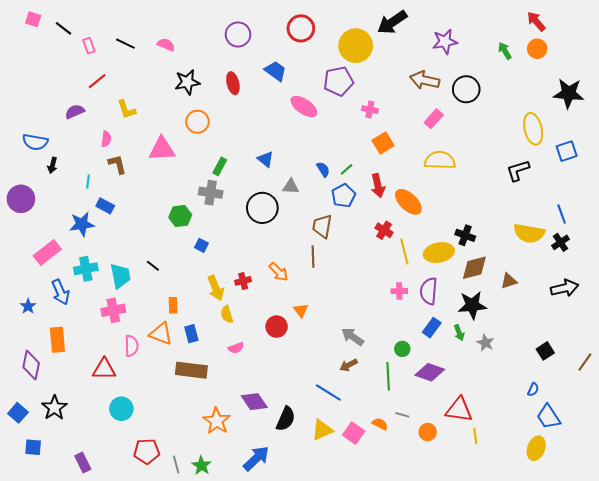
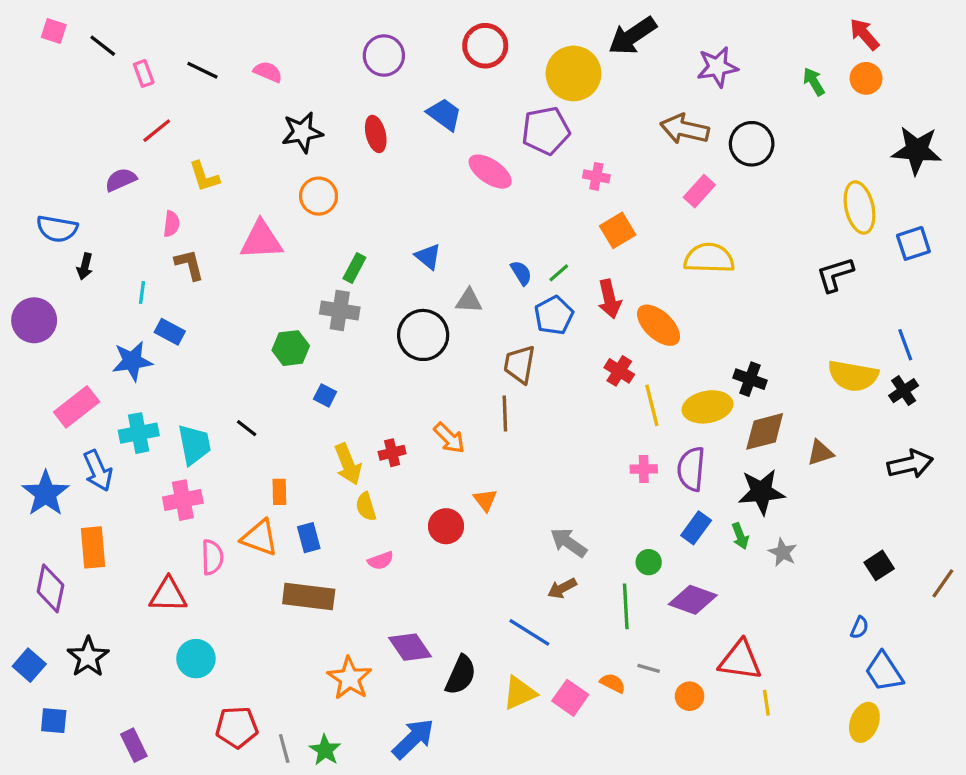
blue star: (28, 306) -> (46, 494), size x1.8

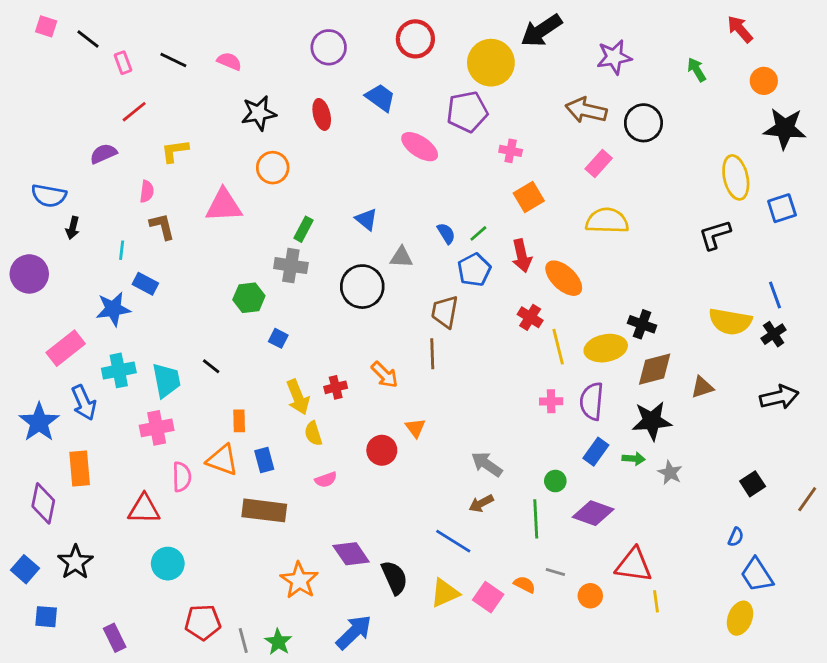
orange circle: (866, 78) -> (764, 81), moved
yellow L-shape: (204, 176) -> (175, 151), turned 100
green arrow: (740, 536) -> (634, 459), turned -65
black semicircle: (461, 675) -> (394, 578), turned -48

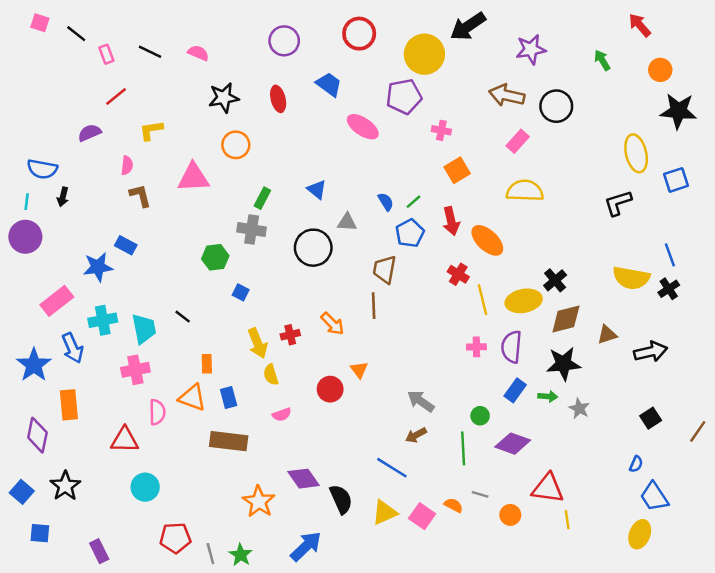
cyan line: (122, 250) -> (27, 202), moved
black cross: (642, 324) -> (555, 280), turned 30
black arrow: (779, 397) -> (651, 352), moved

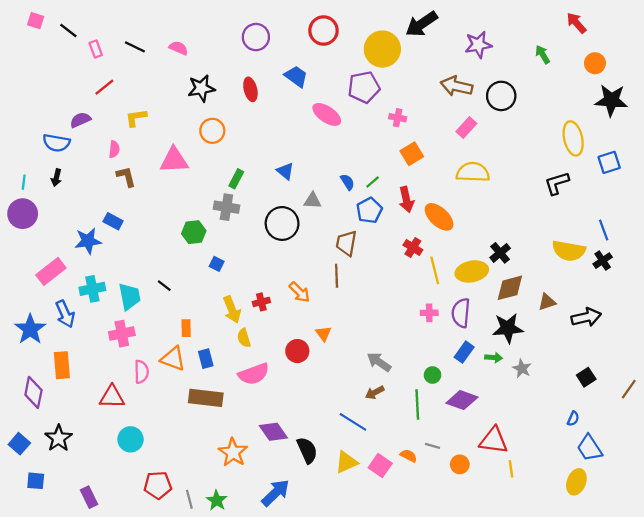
blue semicircle: (42, 169) -> (56, 143), moved
pink semicircle: (282, 415) -> (254, 374), size x1.8

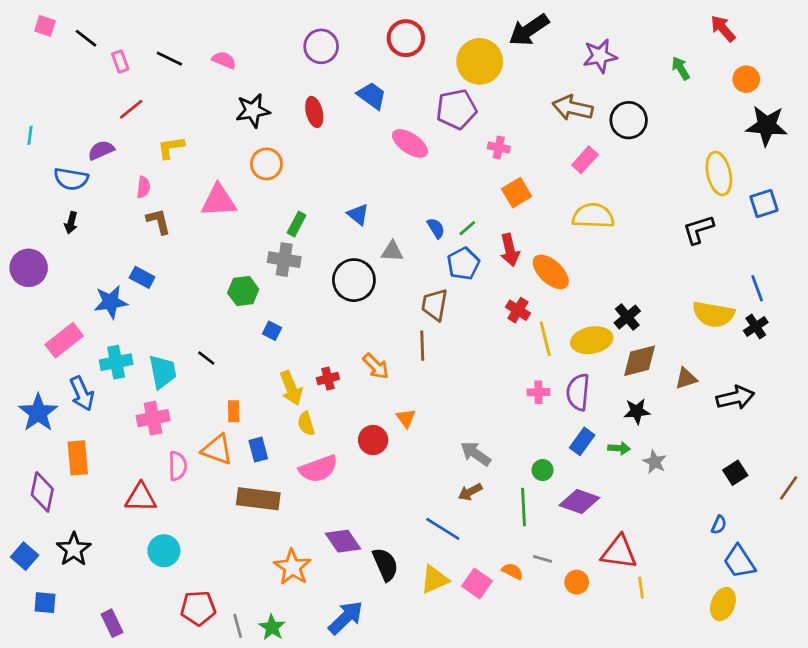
cyan line: (24, 182) -> (30, 135), moved
black star: (508, 328) -> (637, 411), size x0.7

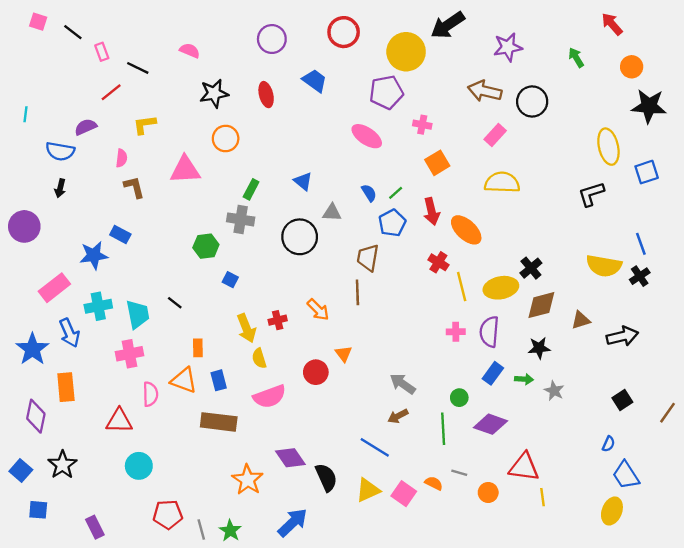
black line: (169, 59) -> (138, 68), moved
pink ellipse: (410, 143) -> (367, 136), moved

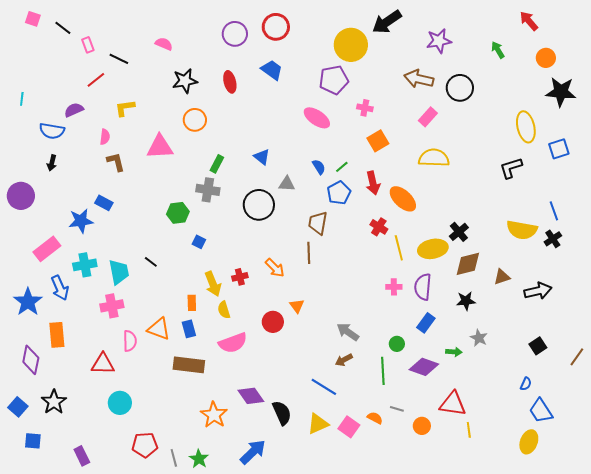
red circle: (344, 32) -> (276, 27), moved
orange rectangle: (198, 348) -> (192, 303), moved
green arrow: (524, 379) -> (454, 352), moved

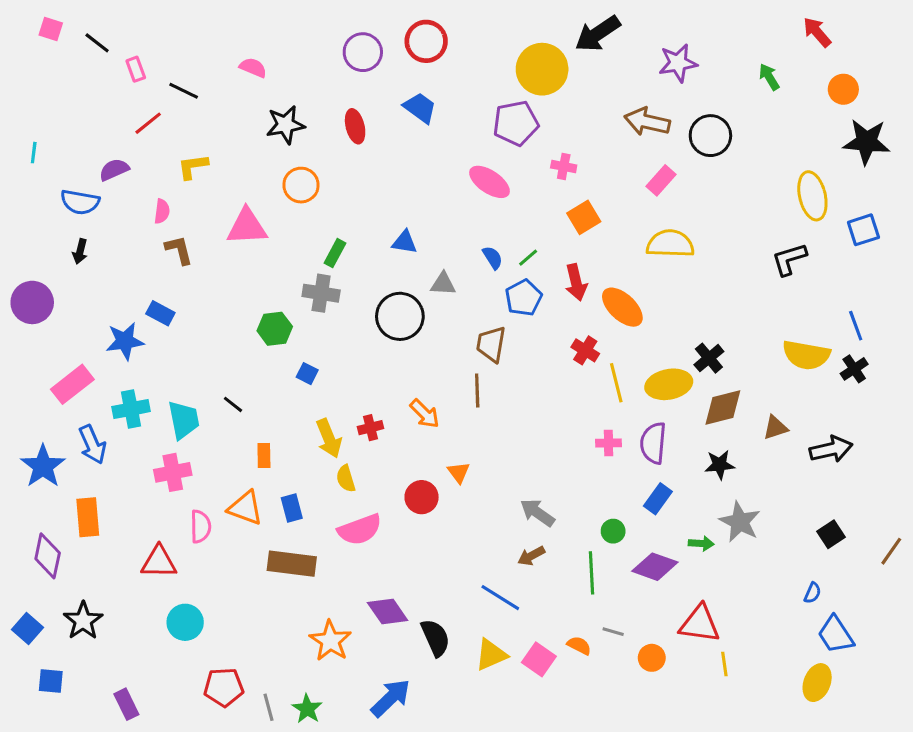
blue triangle: (262, 157) -> (405, 242), turned -30
orange rectangle: (192, 303) -> (264, 455), moved
gray star: (479, 338) -> (740, 522), size x1.5

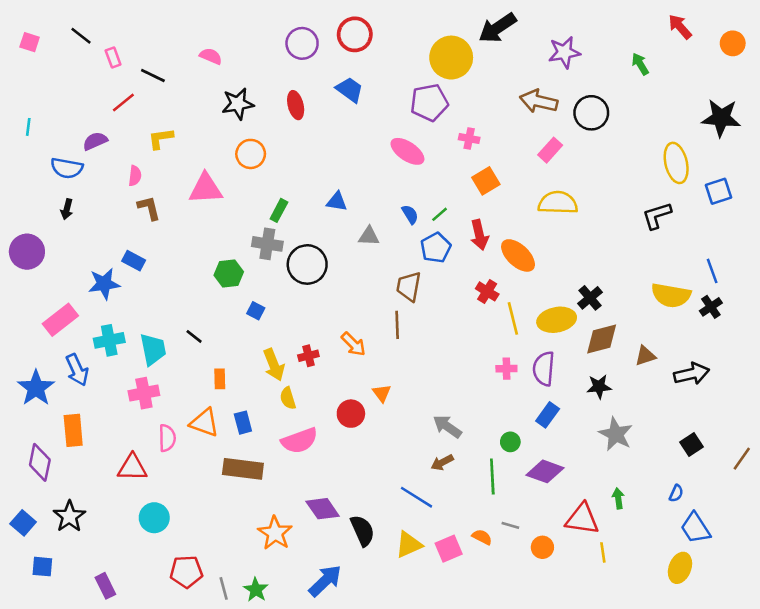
pink square: (51, 29) -> (30, 42), moved
orange circle: (843, 89) -> (733, 43), moved
black circle: (400, 316) -> (307, 264), moved
green arrow: (701, 543) -> (618, 498), moved, turned -102
pink square: (539, 659) -> (449, 549), turned 32

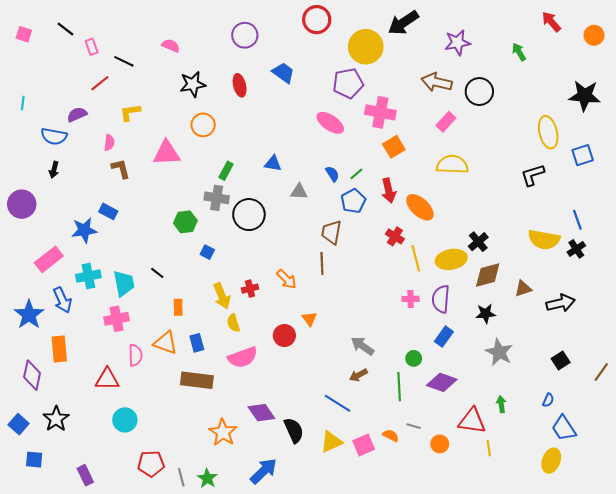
red circle: (355, 34) -> (317, 20), moved
pink cross: (469, 139) -> (380, 112), size x1.8

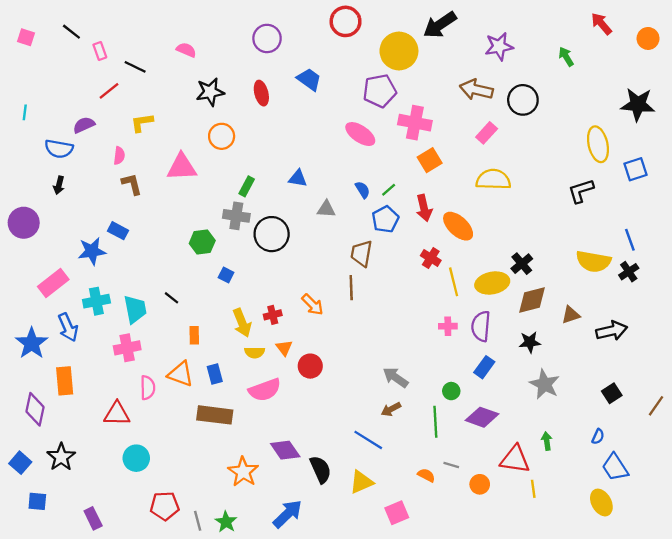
orange triangle: (309, 319) -> (284, 348), moved
yellow semicircle: (233, 323) -> (255, 352), turned -72
pink square: (364, 445) -> (397, 513), moved
yellow ellipse: (551, 461) -> (601, 502), turned -50

